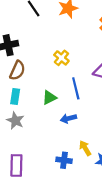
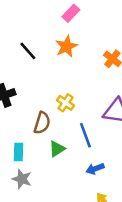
brown semicircle: (17, 70) -> (42, 123), moved
blue arrow: (68, 118) -> (95, 169), moved

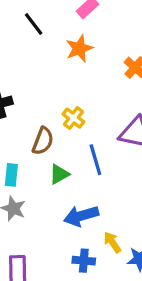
black line: (28, 51) -> (34, 24), moved
blue arrow: (95, 169) -> (81, 216), moved, size x1.5

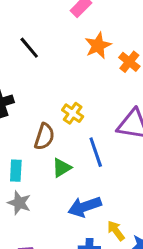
black line: (34, 24) -> (29, 48), moved
orange star: (79, 48) -> (98, 45), moved

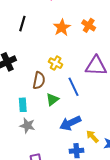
orange star: (98, 45) -> (62, 27), moved
black line: (29, 48) -> (22, 24), turned 63

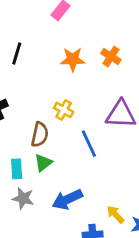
orange star: (62, 27) -> (73, 59), turned 30
green triangle: (52, 99) -> (43, 163), moved
blue arrow: (70, 123) -> (67, 199), moved

